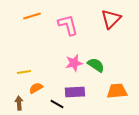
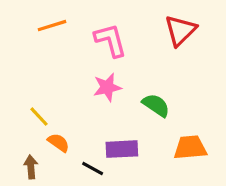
pink star: (74, 63) -> (107, 87), moved
yellow line: (24, 72) -> (39, 117), turned 56
orange semicircle: (36, 88) -> (58, 143), turned 64

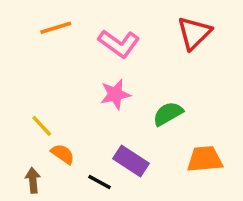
pink L-shape: (110, 40) -> (119, 44), turned 141
green semicircle: (156, 105) -> (168, 114), turned -64
purple rectangle: (122, 149) -> (131, 161), turned 36

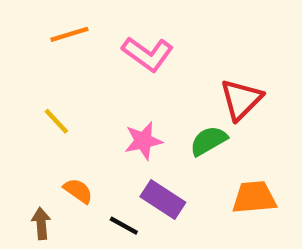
red triangle: (194, 33) -> (241, 100), moved
pink star: (115, 94) -> (143, 141), moved
yellow line: (42, 126) -> (56, 121), moved

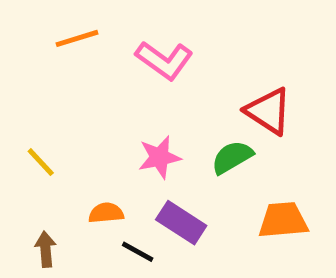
red triangle: (241, 100) -> (268, 111), turned -42
yellow line: (56, 121) -> (41, 162), moved
orange semicircle: (78, 191) -> (106, 213), moved, turned -40

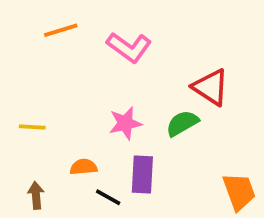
yellow line: (41, 162) -> (32, 127), turned -44
orange trapezoid: (283, 220) -> (239, 192), moved, turned 75
purple rectangle: (181, 223) -> (142, 174), turned 60

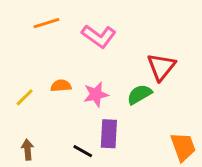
red triangle: (211, 87) -> (161, 67), turned 36
yellow line: (32, 127) -> (25, 97), turned -48
orange semicircle: (84, 167) -> (61, 86), moved

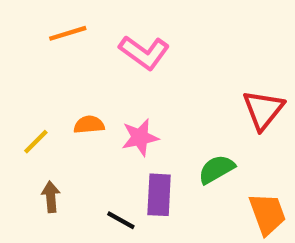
red triangle: (161, 67) -> (263, 110), moved
green semicircle: (139, 94) -> (216, 169), moved
brown arrow: (28, 150) -> (51, 197), moved

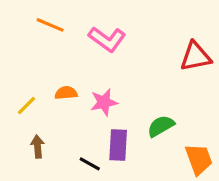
orange line: (68, 33) -> (50, 25), turned 40
red triangle: (263, 110) -> (196, 57), moved, turned 40

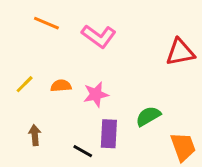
yellow line: (26, 106) -> (25, 84), moved

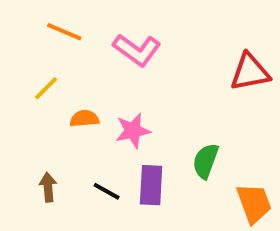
yellow line: (25, 84) -> (46, 88), moved
green semicircle: (148, 116) -> (206, 161), turned -40
black line: (83, 151) -> (107, 191), moved

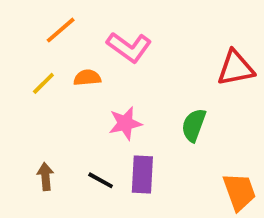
orange line: (64, 32) -> (61, 30), turned -64
orange semicircle: (84, 119) -> (87, 78), moved
green semicircle: (206, 161) -> (194, 125), moved

